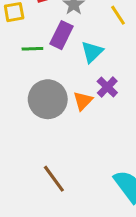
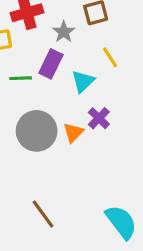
yellow line: (118, 15) -> (110, 57), moved

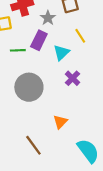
orange triangle: (73, 133) -> (60, 122), moved

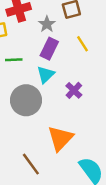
purple rectangle: (39, 40) -> (49, 49), moved
cyan triangle: (61, 53) -> (46, 74), moved
orange triangle: (60, 122) -> (60, 138), size x1.6

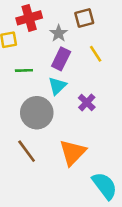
brown line: (31, 164) -> (27, 151), moved

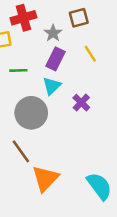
orange triangle: (73, 152) -> (45, 178), moved

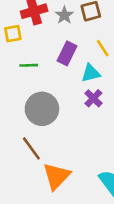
gray star: (53, 33) -> (64, 15), moved
cyan triangle: (52, 86) -> (91, 73), moved, turned 30

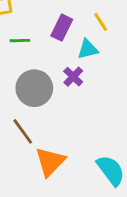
purple cross: (93, 98) -> (73, 77), moved

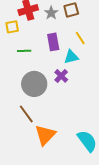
purple rectangle: (62, 28) -> (53, 42), turned -36

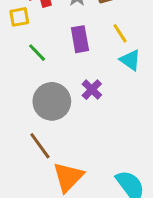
green line: (24, 51) -> (37, 53), turned 48
cyan triangle: (71, 57) -> (130, 60), moved, turned 49

